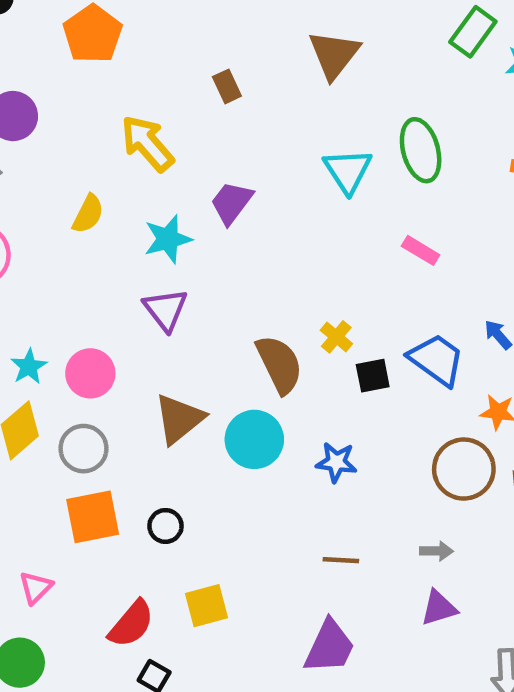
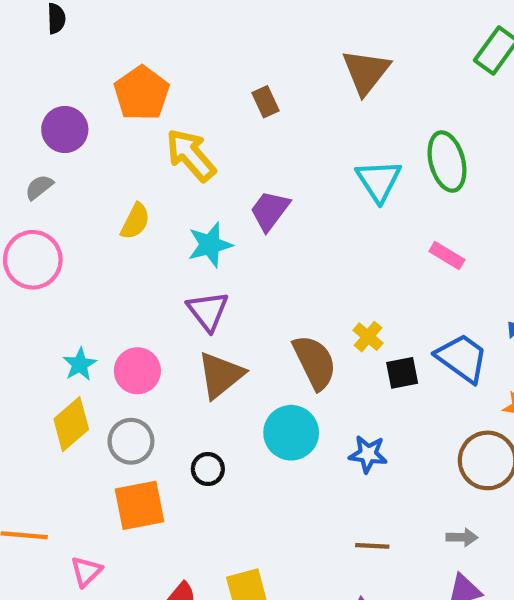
orange pentagon: (93, 34) -> (142, 93), moved
brown triangle: (179, 419) -> (221, 375), moved
black circle: (165, 526) -> (208, 469), moved

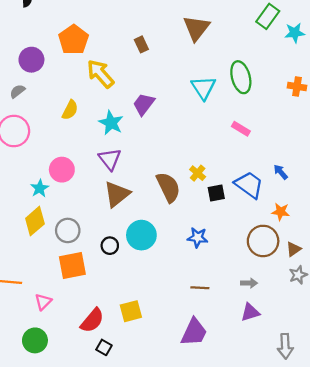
cyan star: (210, 245) -> (111, 123), turned -30
pink circle: (137, 371) -> (62, 170), moved
cyan circle: (291, 433) -> (141, 235), moved

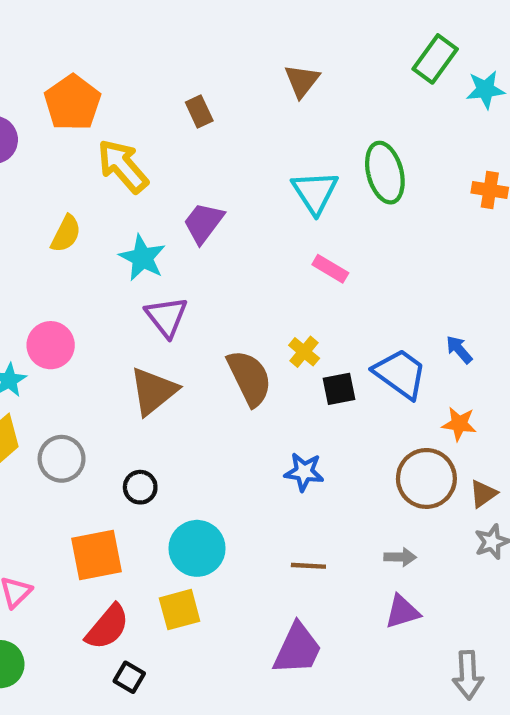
brown triangle: (196, 28) -> (302, 81), size x0.7
pink rectangle: (241, 129) -> (330, 269), moved
purple triangle: (110, 159) -> (166, 317), moved
cyan circle: (141, 235) -> (197, 548), moved
orange square: (72, 266) -> (97, 555), moved

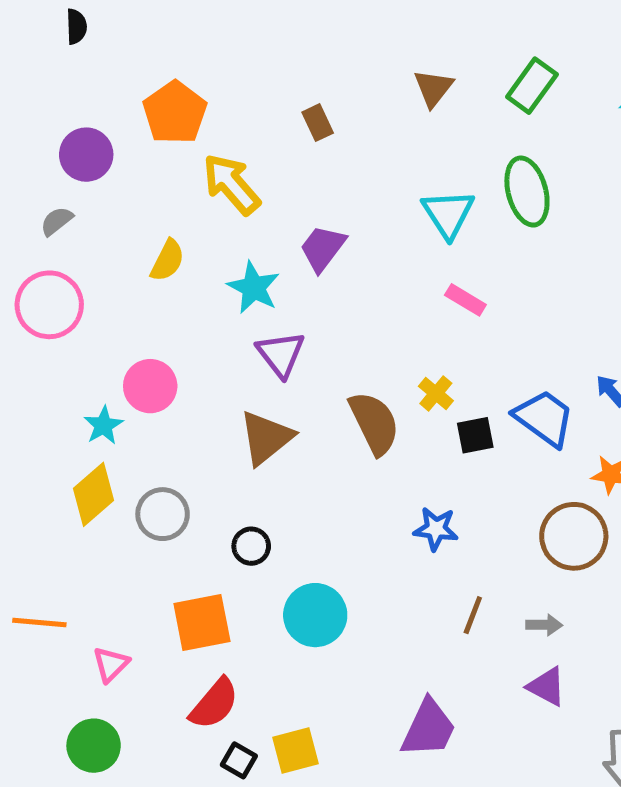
green rectangle: (435, 59) -> (532, 86), moved
brown line: (308, 566) -> (473, 615), moved, turned -72
yellow square: (180, 610) -> (296, 751), moved
purple triangle: (402, 612) -> (547, 687), turned 45

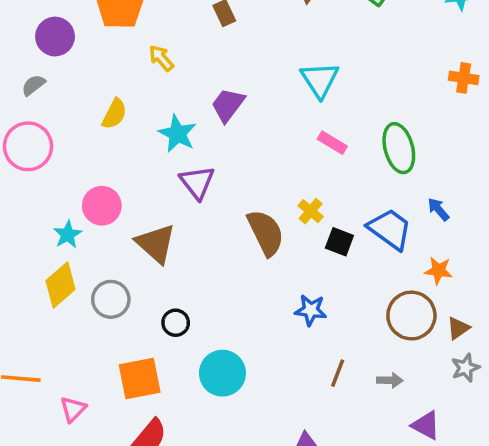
yellow arrow: (231, 184) -> (161, 58), size x0.6
green ellipse: (527, 192) -> (399, 148), moved
black square: (475, 435) -> (339, 242), turned 32
brown triangle: (266, 438) -> (156, 244), moved, turned -39
purple triangle: (547, 687) -> (426, 425), moved

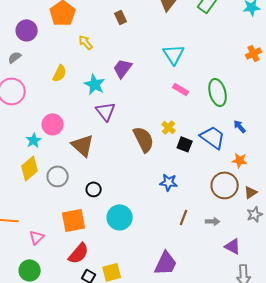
orange cross: (464, 78) -> (254, 53), turned -35

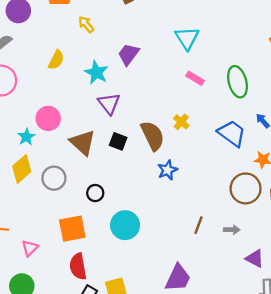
black square: (185, 144) -> (118, 141), moved
blue star: (169, 182) -> (168, 170), moved, turned -30
red semicircle: (79, 253) -> (78, 266), turned 130

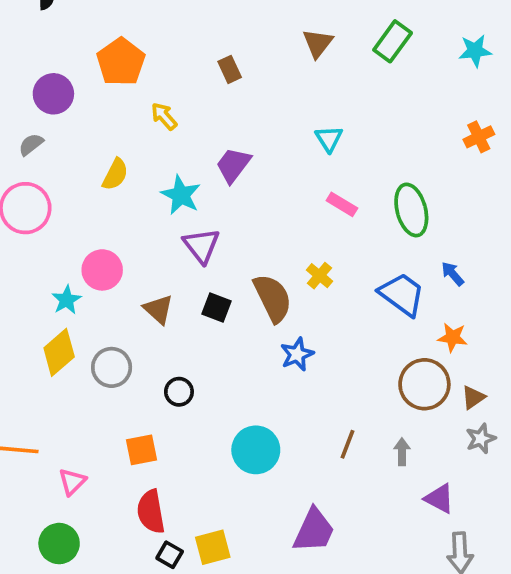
cyan triangle: (187, 38) -> (329, 139), size x0.7
brown triangle: (83, 143) -> (158, 309), size x0.7
cyan circle: (125, 225) -> (256, 450), moved
orange square: (72, 229) -> (141, 450), size x0.7
gray arrow: (232, 230) -> (402, 452), turned -91

